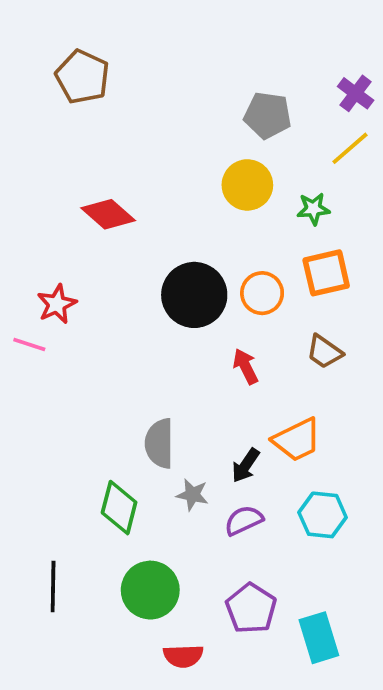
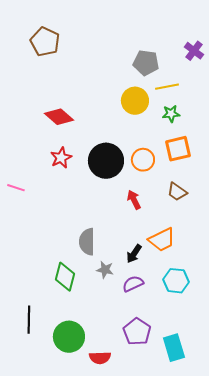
yellow line: (350, 148) -> (167, 87), moved, turned 30
red star: (57, 304) -> (61, 158), moved
green circle: (150, 590) -> (69, 337), moved

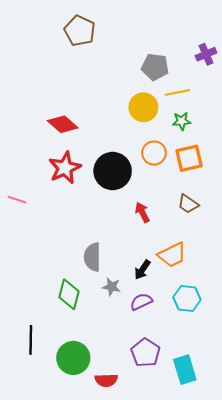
brown pentagon: (45, 42) -> (80, 31), moved
purple cross: (194, 51) -> (206, 54), turned 30
red star: (61, 158) -> (65, 168), size x1.4
orange circle: (143, 160) -> (154, 153), moved

